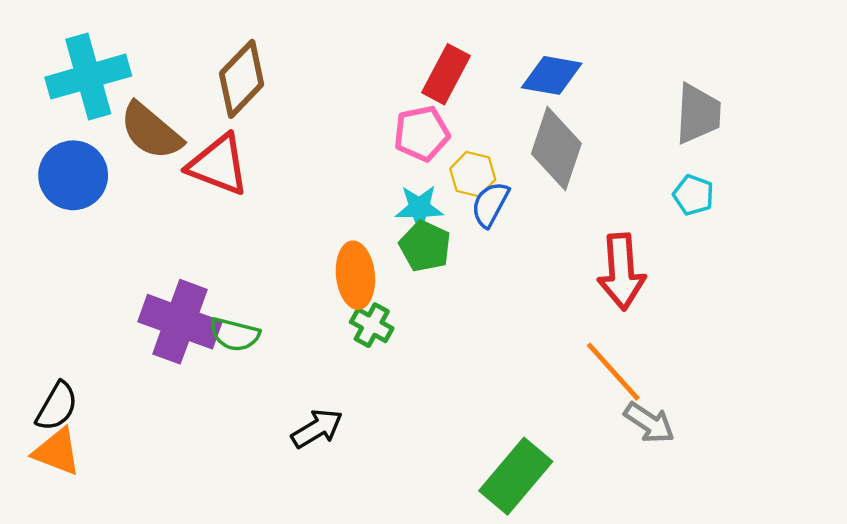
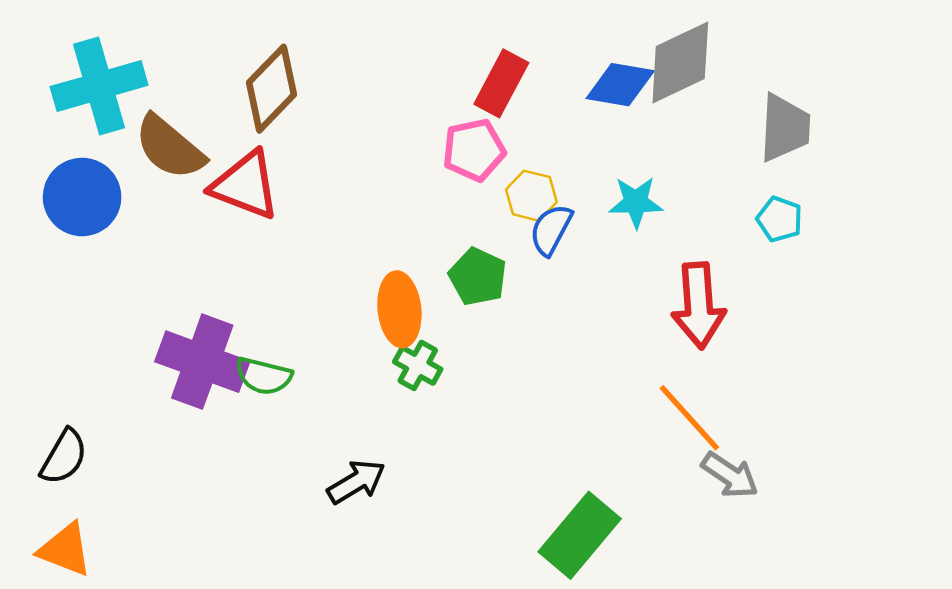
gray diamond: (556, 149) -> (680, 62), moved, turned 46
cyan star: (419, 208) -> (636, 202), moved
orange triangle: (57, 452) -> (65, 550), moved

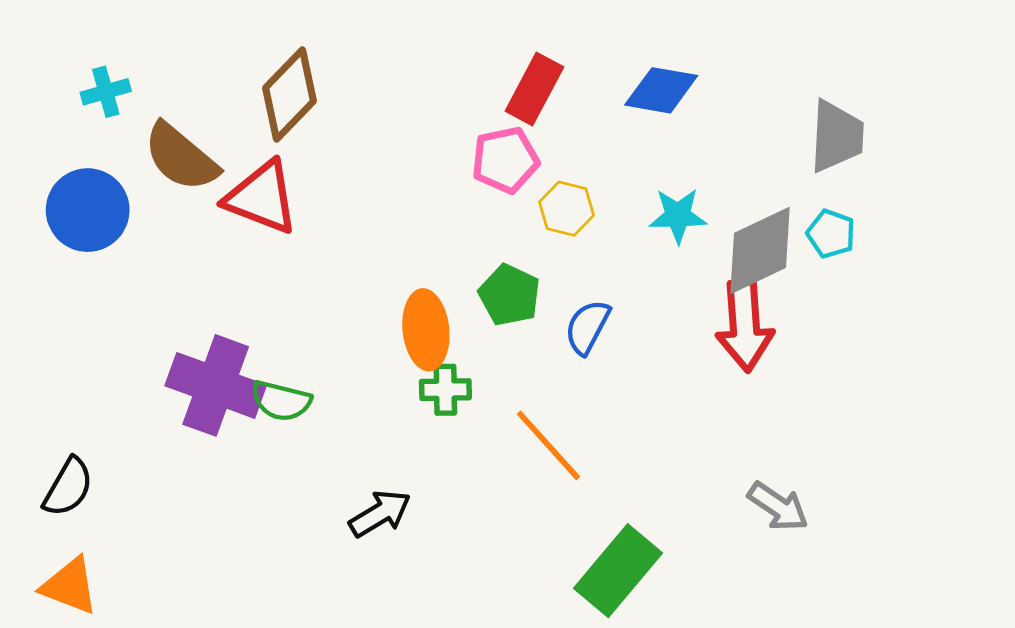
gray diamond: (680, 62) -> (760, 250), moved
cyan cross: (99, 86) -> (106, 92), size x0.5
blue semicircle: (551, 230) -> (587, 327), moved
green cross: (418, 365) -> (445, 390), turned -30
orange line: (689, 418) -> (548, 445), moved

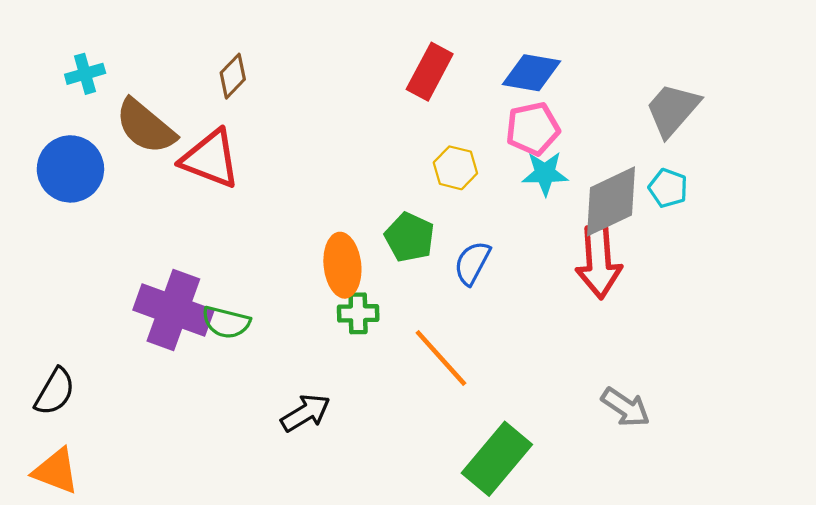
brown diamond: (289, 95) -> (233, 76), size x0.6
gray trapezoid: (837, 136) -> (673, 110), turned -142
pink pentagon: (505, 160) -> (533, 129), moved

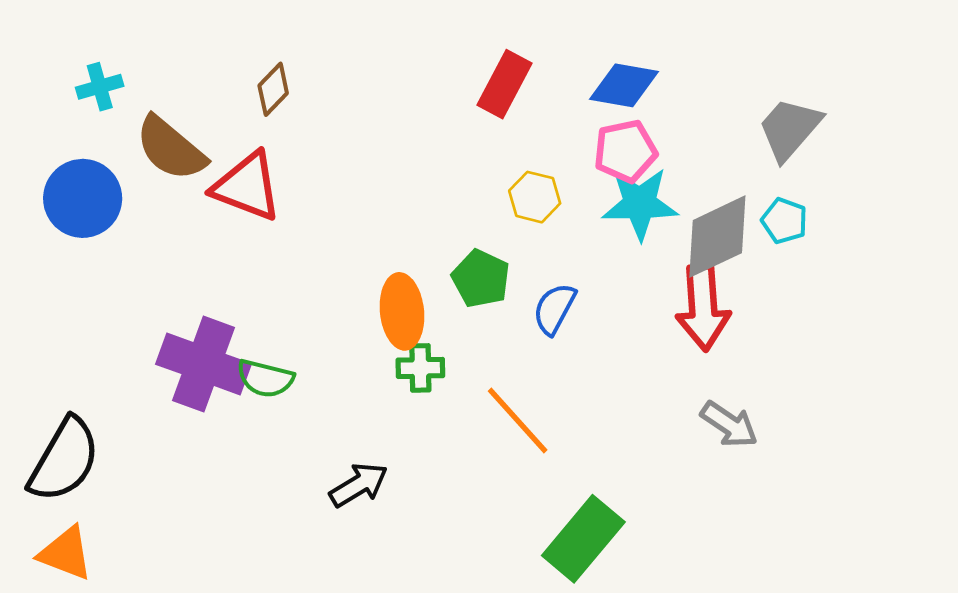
cyan star: (545, 173) -> (640, 204), size x1.4
black semicircle: (55, 392) -> (64, 460), size x1.5
gray arrow: (626, 407) -> (729, 424), moved

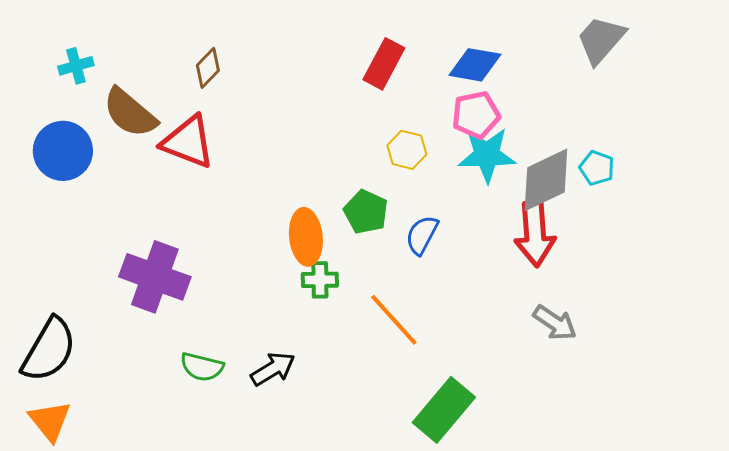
gray trapezoid: (790, 129) -> (601, 40), moved
green semicircle: (265, 378) -> (202, 367), moved
orange triangle: (66, 553) -> (50, 421), turned 30

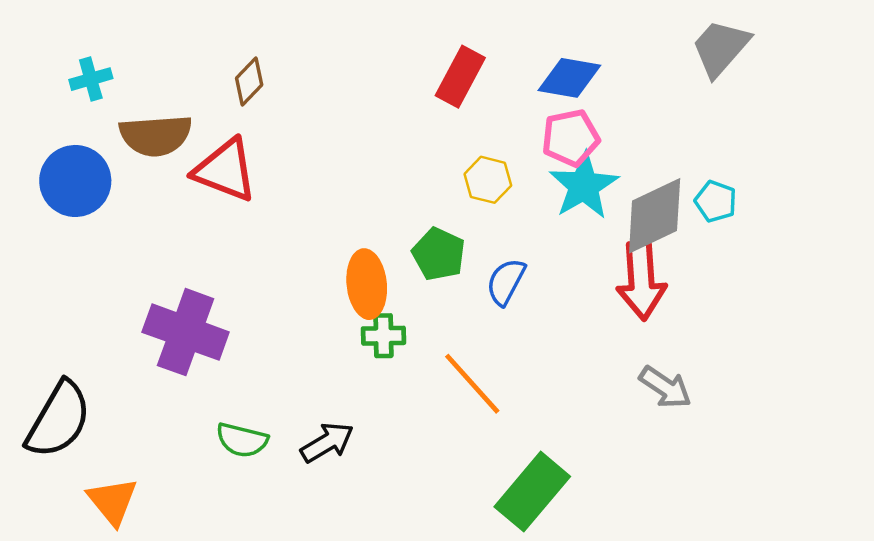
brown semicircle: (130, 113) -> (156, 135), turned -44
cyan star: (487, 155) -> (584, 186), turned -30
orange triangle: (50, 421) -> (112, 501), moved

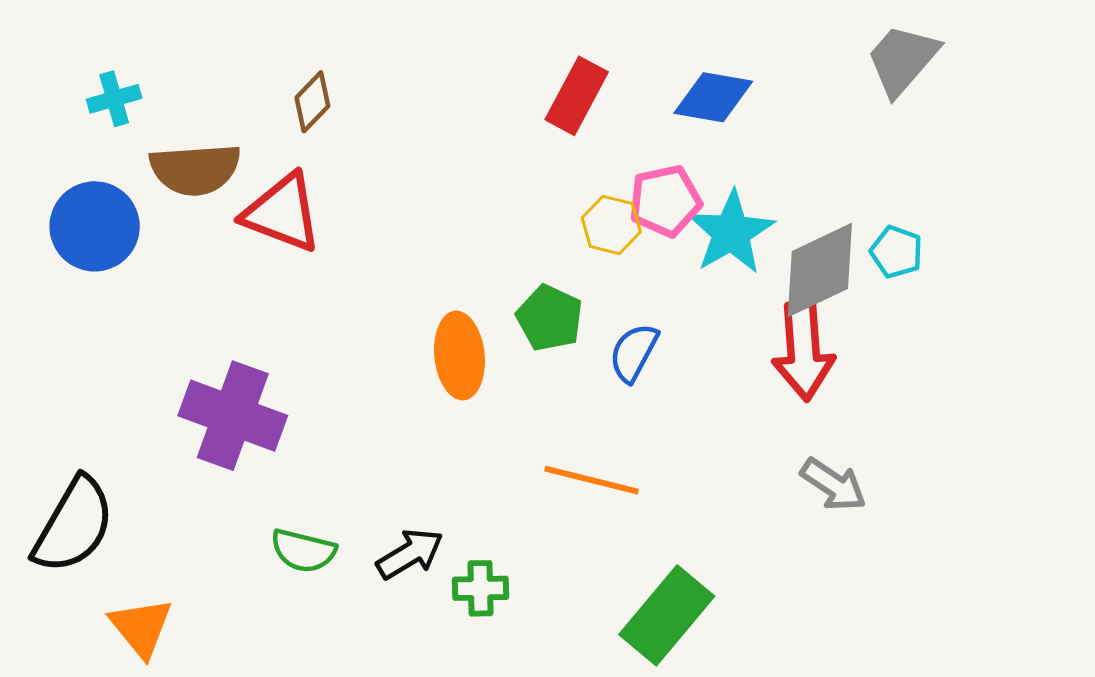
pink pentagon: (571, 138) -> (665, 201), moved
green cross: (383, 336) -> (481, 588), moved
orange line: (472, 384) -> (592, 480), turned -34

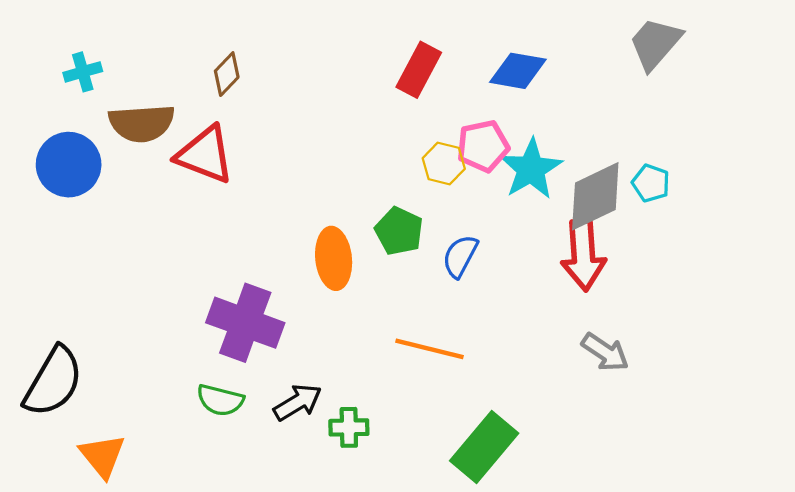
purple cross: (233, 416) -> (245, 323), moved

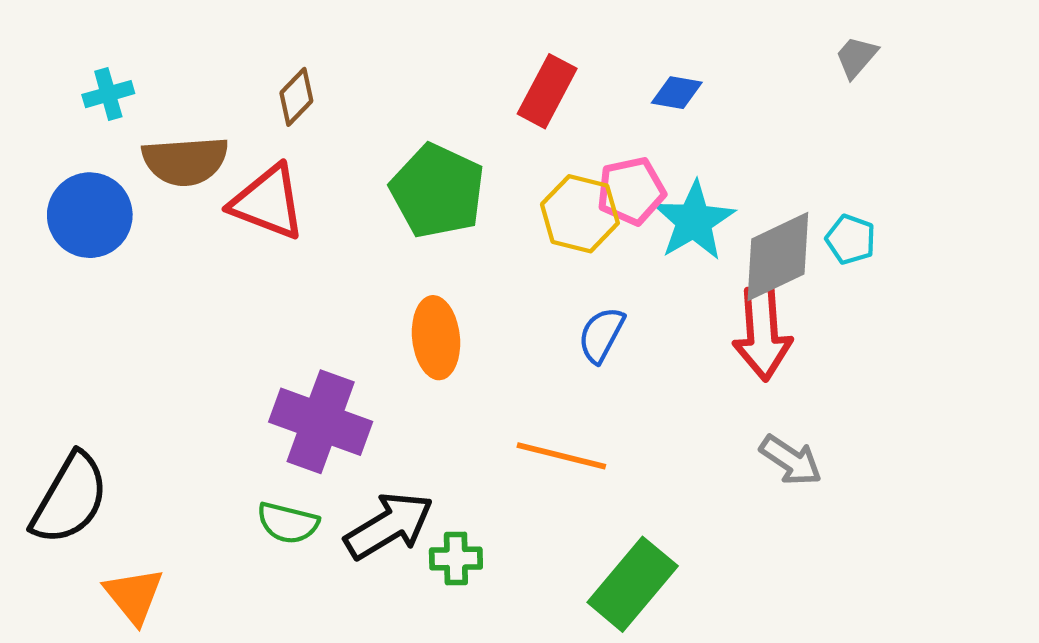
gray trapezoid: (655, 44) -> (856, 57), size x0.6
blue diamond: (518, 71) -> (677, 93), size x0.7
yellow hexagon: (444, 164) -> (580, 214), size x1.4
green pentagon: (399, 231) -> (437, 191), moved, size x1.5
black arrow: (298, 402) -> (389, 526), size x1.4

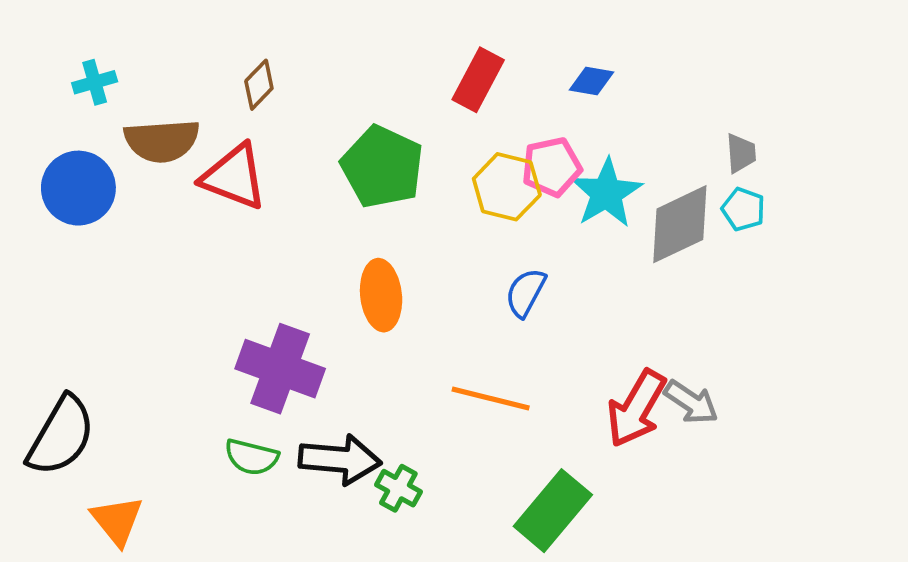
gray trapezoid: (856, 57) -> (741, 153), moved, turned 135
red arrow: (762, 333) -> (636, 408), moved, turned 34
black arrow: (389, 526) -> (340, 460), turned 36
green cross: (456, 559) -> (398, 488), turned 30

